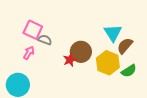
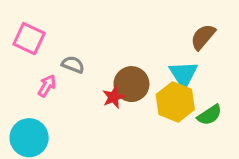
pink square: (33, 30) -> (29, 39), moved
cyan triangle: (113, 33) -> (183, 74), moved
brown semicircle: (125, 46) -> (203, 37), moved

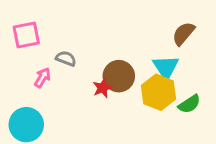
pink square: (29, 39) -> (26, 35), turned -36

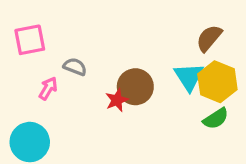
yellow hexagon: (158, 92) -> (217, 82), moved

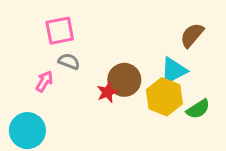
pink square: (30, 40) -> (60, 31), moved
cyan triangle: (189, 77) -> (174, 71), turned 36
yellow hexagon: (217, 82) -> (164, 97), moved

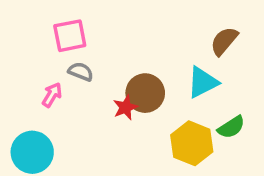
yellow hexagon: (164, 97) -> (192, 143), moved

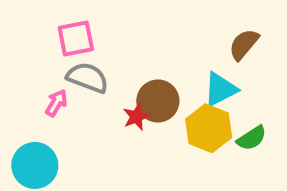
gray semicircle: (81, 72) -> (88, 78), size x1.5
yellow hexagon: (192, 143) -> (209, 128), moved

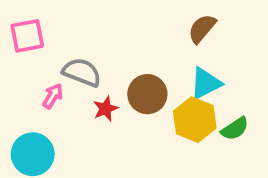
pink square: (76, 39) -> (27, 36), moved
brown semicircle: (244, 44) -> (202, 29), moved
red star: (136, 117) -> (106, 109), moved

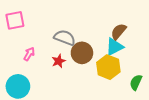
brown semicircle: (202, 29) -> (119, 32), moved
gray semicircle: (82, 72) -> (65, 38), moved
green semicircle: (235, 129) -> (136, 82), moved, turned 147

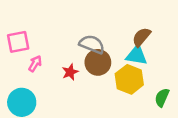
pink square: (15, 20) -> (18, 42), moved
gray semicircle: (65, 38) -> (92, 44), moved
cyan triangle: (115, 47) -> (137, 55), turned 36

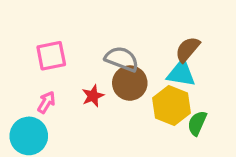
pink square: (18, 42) -> (51, 56), moved
pink arrow: (35, 64) -> (46, 102), moved
green semicircle: (162, 97) -> (197, 123), moved

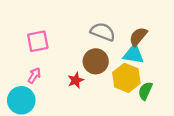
gray semicircle: (122, 59) -> (103, 32), moved
red star: (93, 96) -> (76, 80), moved

